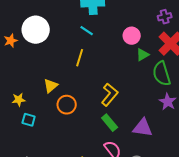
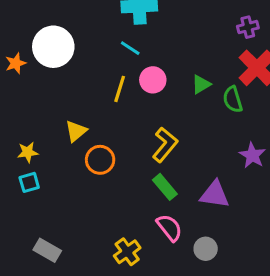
pink circle: (132, 36) -> (153, 80), moved
green triangle: (143, 55) -> (201, 84), moved
green semicircle: (162, 74) -> (233, 99), moved, size x0.7
cyan square: (29, 120) -> (29, 182), moved, turned -32

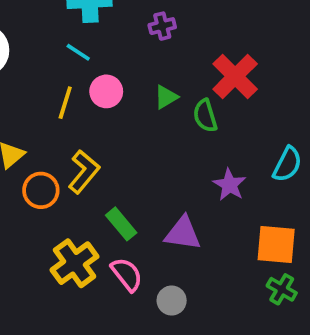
purple cross: (248, 27) -> (162, 26), moved
yellow L-shape: (165, 145) -> (84, 172), moved
yellow cross: (127, 252) -> (74, 263), moved, size x1.4

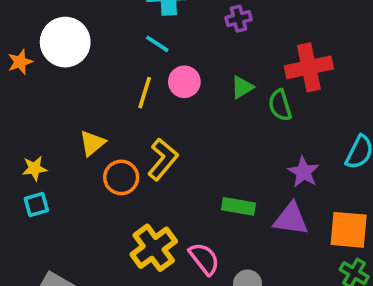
red cross: (235, 76) -> (309, 67), turned 33
green rectangle: (121, 224) -> (239, 206), moved, turned -40
purple triangle: (183, 233) -> (291, 219), moved

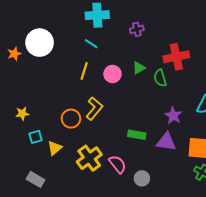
pink circle: (184, 82) -> (112, 74), moved
yellow triangle: (92, 143) -> (55, 148), moved
cyan square: (36, 205) -> (35, 137), moved

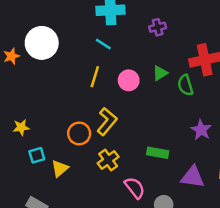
purple triangle: (166, 142) -> (193, 177), moved
yellow cross: (89, 158) -> (108, 160), moved, size x0.7

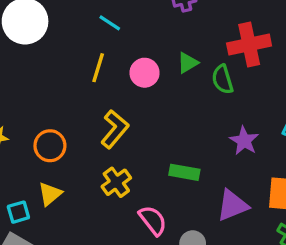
orange circle: (79, 133) -> (50, 146), moved
cyan square: (37, 155) -> (18, 212), moved
purple triangle: (193, 177) -> (232, 205), turned -30

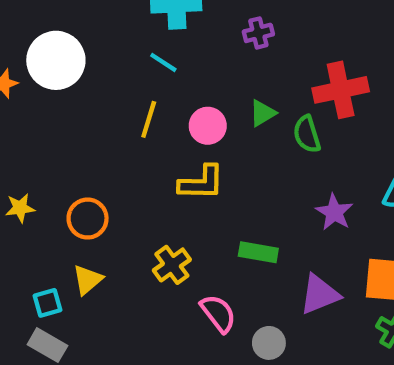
yellow L-shape: (115, 129) -> (201, 183), moved, turned 51

